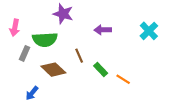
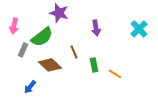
purple arrow: (103, 30) -> (96, 28), turned -98
green semicircle: (45, 40) -> (42, 37), turned -35
green rectangle: (101, 70) -> (94, 65), turned 32

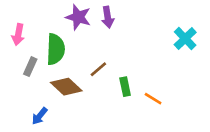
purple arrow: (96, 28) -> (108, 17), moved
green semicircle: (42, 37) -> (56, 49), turned -50
brown line: (74, 52) -> (98, 69), turned 72

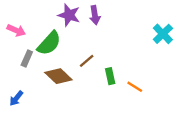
pink arrow: (18, 35) -> (16, 30), turned -78
green semicircle: (56, 49) -> (49, 43), turned 40
blue arrow: (40, 116) -> (16, 98), moved

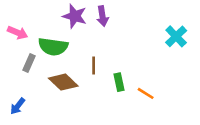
green semicircle: (49, 43) -> (53, 47), turned 56
brown line: (87, 61) -> (94, 66), turned -49

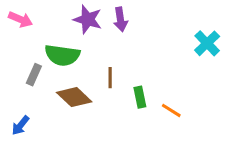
pink arrow: (18, 33) -> (20, 19), moved

